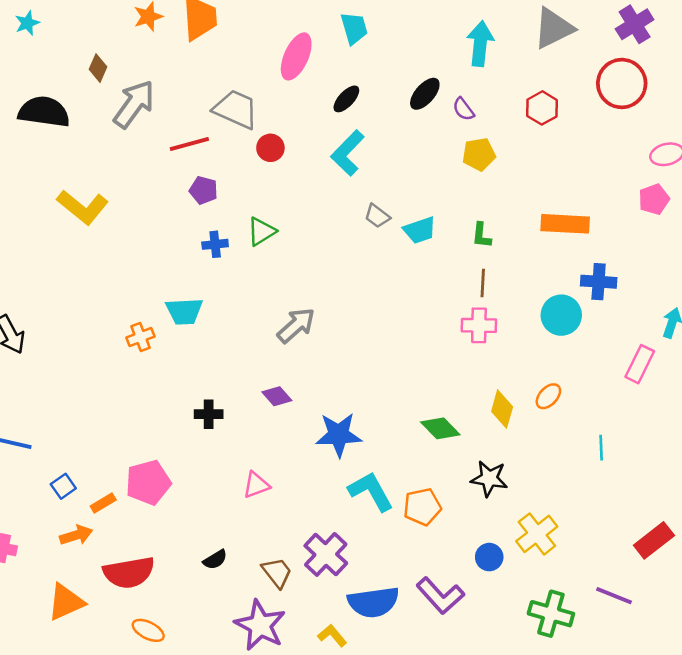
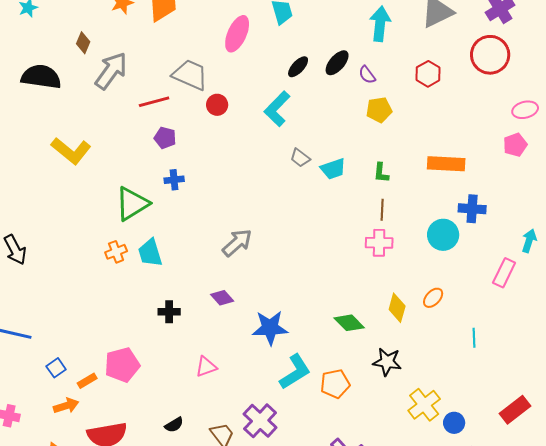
black ellipse: (346, 99) -> (298, 67), moved
green triangle: (261, 231) -> (132, 204), moved, size x1.5
cyan trapezoid: (184, 311) -> (150, 253), moved, turned 76
cyan L-shape: (371, 491) -> (295, 372), turned 87
blue circle: (489, 557) -> (454, 423), moved

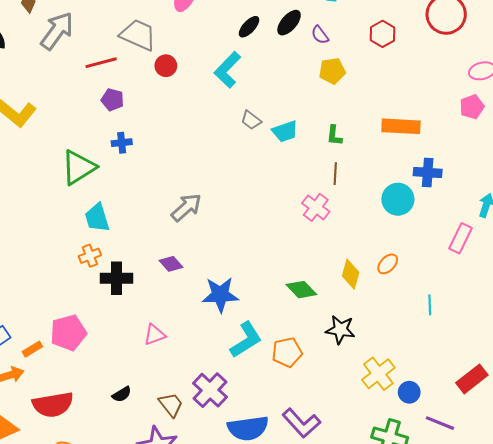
pink cross: (379, 243) -> (316, 207), moved, turned 36
orange cross: (116, 252) -> (90, 256), moved
black cross: (169, 312) -> (117, 278), size x1.4

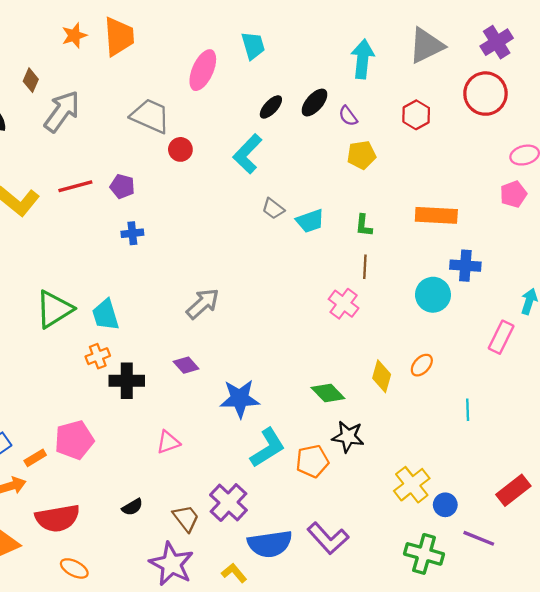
red line: (101, 63) -> (75, 186), moved
green triangle: (79, 167) -> (54, 309), moved
black star: (340, 330) -> (348, 437), moved

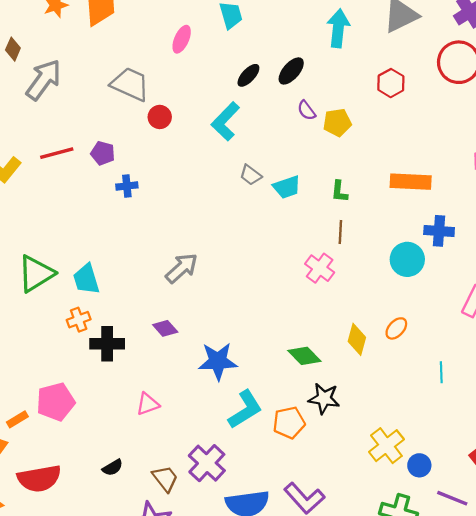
pink ellipse: (203, 70) -> (182, 39), size x0.7
purple semicircle: (348, 116) -> (306, 110), moved
blue cross: (132, 233) -> (127, 186), moved

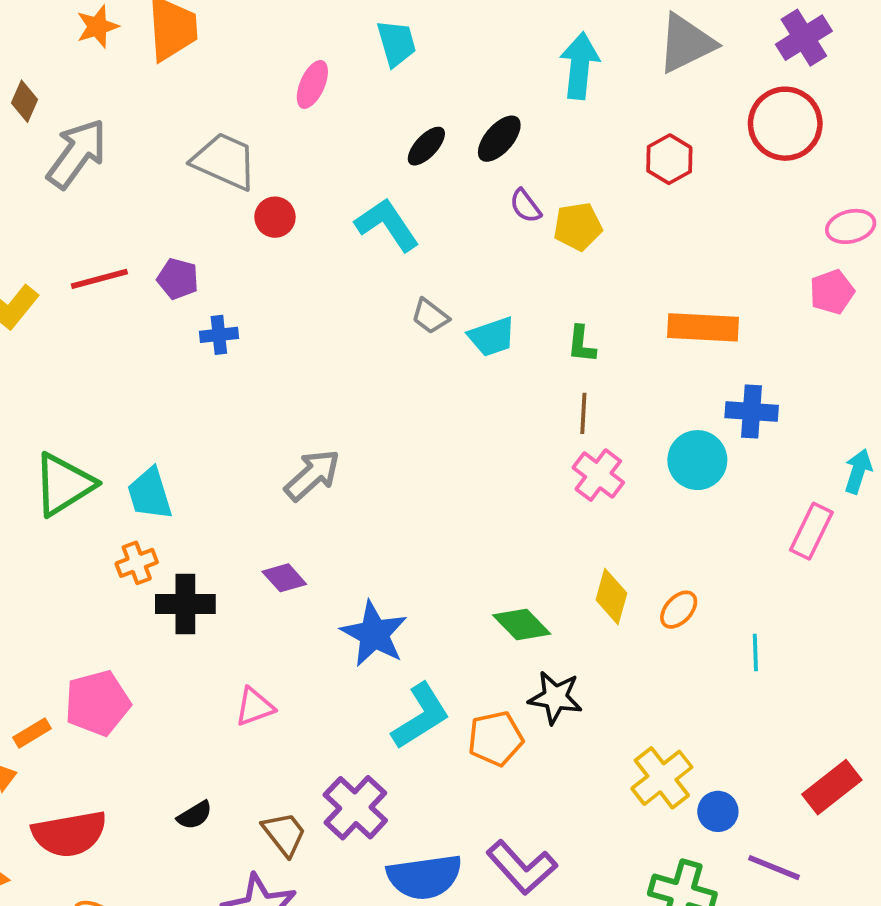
cyan L-shape: (225, 121) -> (387, 225), turned 102
pink cross: (320, 268) -> (598, 475), moved
orange ellipse: (396, 328) -> (679, 610), moved
blue star: (218, 361) -> (374, 634), turned 30

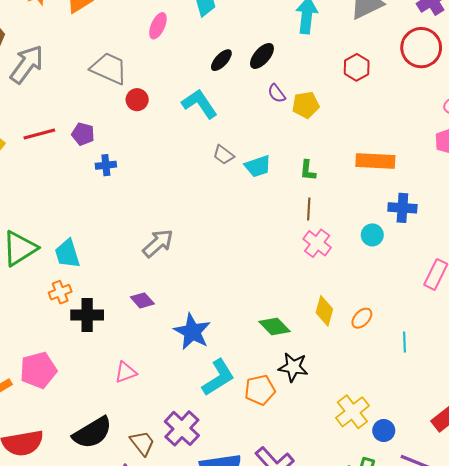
cyan circle: (697, 460) -> (372, 235), size x0.7
black semicircle: (195, 815) -> (92, 433), size x2.0

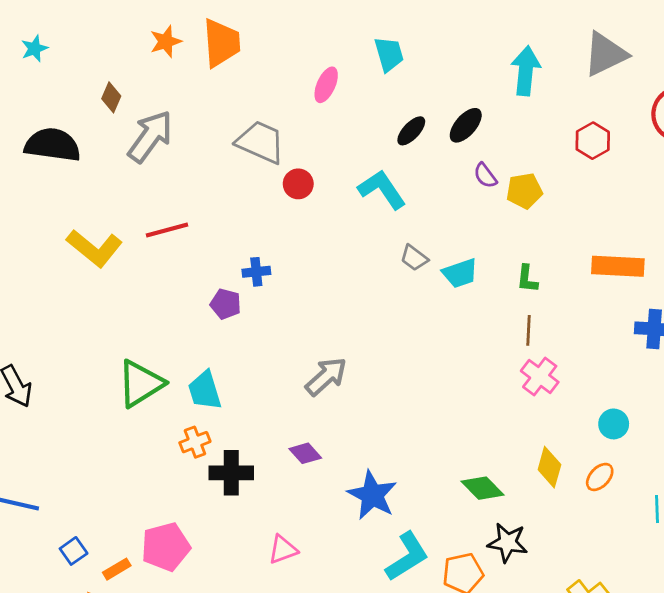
purple pentagon: (83, 134) -> (226, 304), moved
cyan circle: (372, 235) -> (614, 424), moved

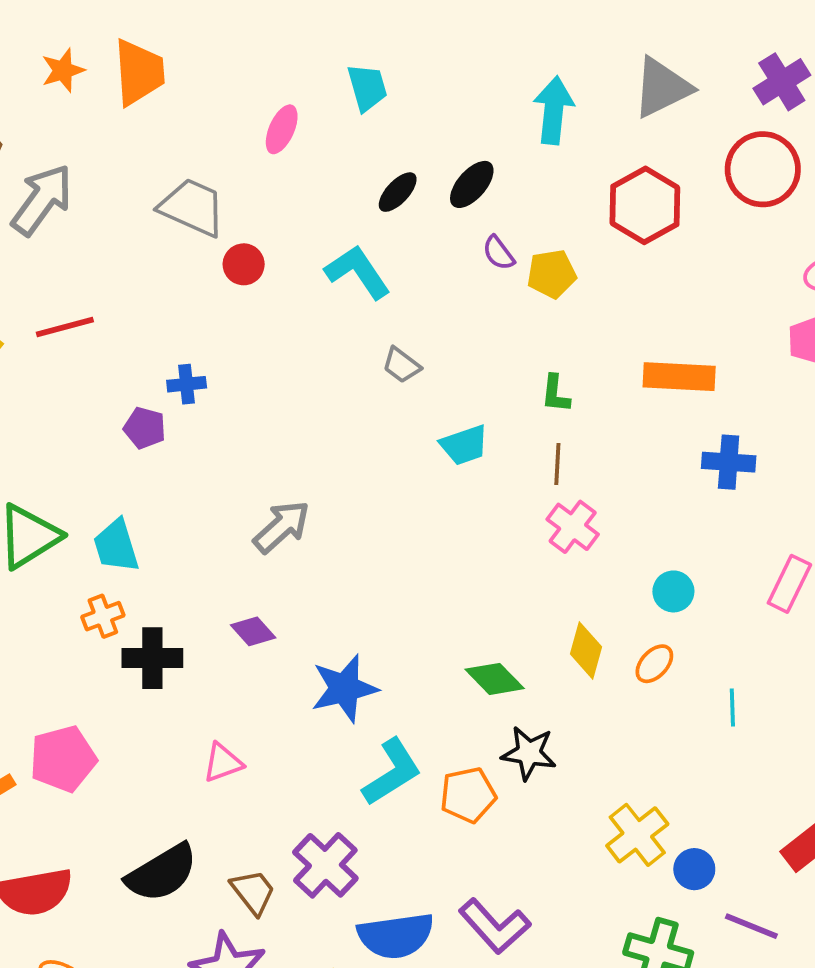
red hexagon: (593, 141) -> (645, 205), size x1.5
cyan trapezoid: (460, 273) -> (464, 445), moved
blue star: (372, 495) -> (344, 688), turned 30

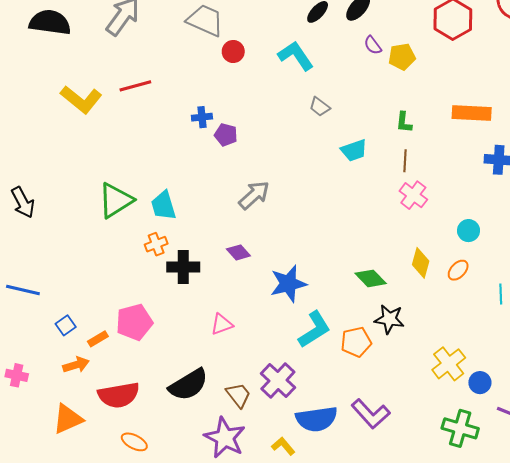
purple pentagon: (145, 428) -> (226, 135), moved

